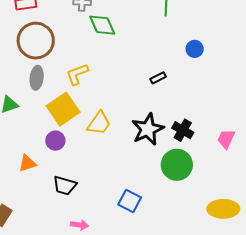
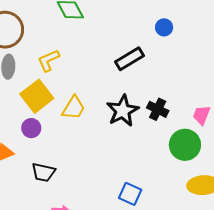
black rectangle: (158, 78) -> (129, 59), size x1.8
green circle: (177, 165) -> (185, 145), moved
blue square: (130, 201) -> (130, 194), moved

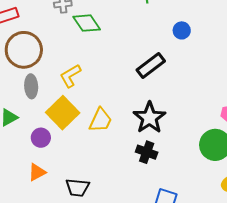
black cross: (158, 109) -> (147, 152), moved
purple circle: (31, 128) -> (41, 138), moved

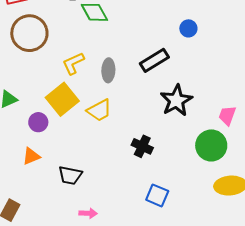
gray ellipse: (31, 86) -> (108, 70), moved
black star: (149, 118) -> (176, 100), moved
yellow trapezoid: (100, 120) -> (99, 110), turned 32

